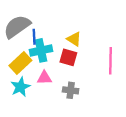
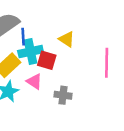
red square: (68, 57) -> (47, 60), moved
pink triangle: (44, 78) -> (34, 81), turned 35

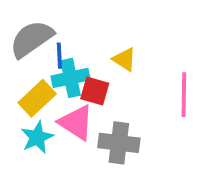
pink triangle: (34, 81) -> (76, 122), size x1.5
gray cross: (63, 95) -> (119, 143), size x1.5

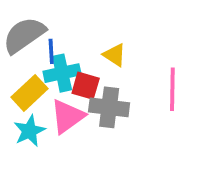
pink triangle: (76, 122) -> (67, 116), turned 51
gray cross: (119, 143) -> (109, 107), moved

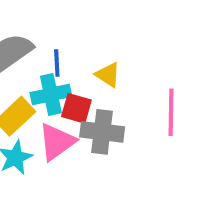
blue line: (51, 51) -> (57, 63), moved

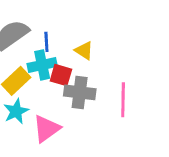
pink line: (171, 112) -> (123, 100), moved
pink triangle: (57, 142) -> (46, 129), moved

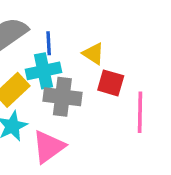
red square: (61, 75) -> (111, 83), moved
gray cross: (80, 92) -> (62, 97), moved

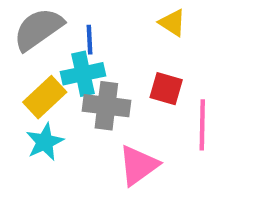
yellow triangle: (93, 54) -> (172, 23), moved
pink triangle: (49, 147) -> (138, 165), moved

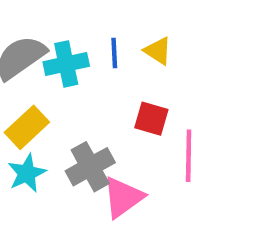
blue line: (89, 40) -> (114, 53), moved
cyan cross: (83, 74) -> (66, 64), moved
gray cross: (106, 106) -> (90, 167), moved, turned -36

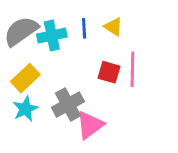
pink line: (189, 156) -> (132, 69), moved

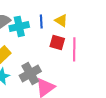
red square: (109, 72) -> (57, 42), moved

